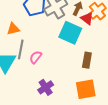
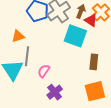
pink semicircle: (36, 57) -> (44, 71), moved

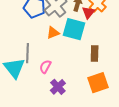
red triangle: (91, 20) -> (88, 12), turned 40
orange triangle: (18, 36) -> (53, 33), moved

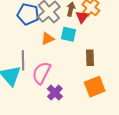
cyan square: (74, 29) -> (68, 34), size x0.7
pink semicircle: (45, 67) -> (41, 73), size x1.6

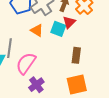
red triangle: (82, 17) -> (69, 22), moved
orange triangle: (48, 39) -> (37, 30), turned 48

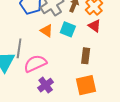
red triangle: (69, 22) -> (95, 26), moved, turned -40
pink semicircle: (26, 63) -> (35, 64), turned 30

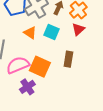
red triangle: (95, 26) -> (78, 29), turned 40
orange square: (86, 85) -> (40, 67), moved, turned 35

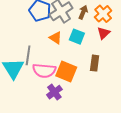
pink semicircle: (18, 65) -> (44, 71), turned -150

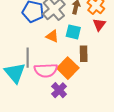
brown rectangle: (95, 63) -> (84, 54), moved
orange square: (66, 71) -> (68, 68), turned 30

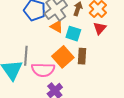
orange triangle: (52, 36) -> (57, 27), moved
orange square: (68, 68) -> (63, 57), moved

